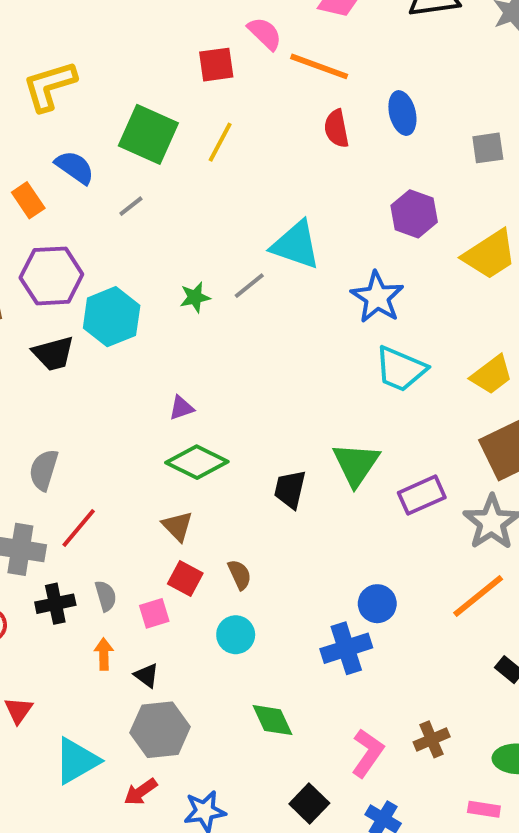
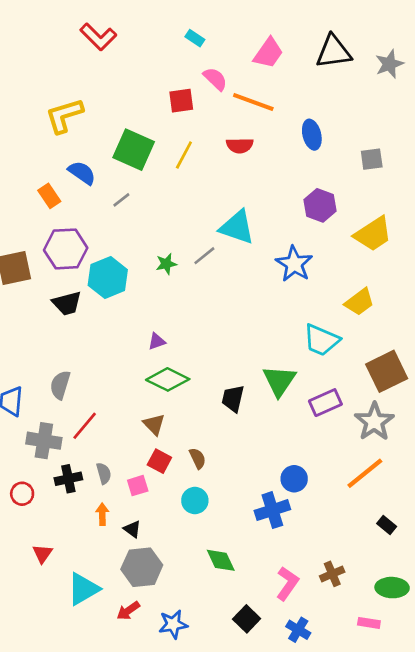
red semicircle: (337, 129) -> (240, 146), moved, turned -80
cyan trapezoid: (401, 369) -> (321, 340), moved
yellow trapezoid: (492, 375) -> (359, 302), moved

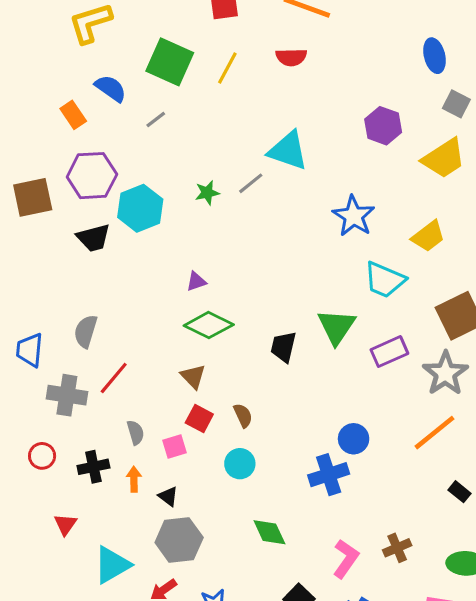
blue ellipse: (312, 135) -> (435, 56), moved
gray square: (372, 159) -> (456, 104), moved, turned 35
blue star: (294, 264) -> (354, 216), moved
black cross: (68, 479) -> (93, 467), moved

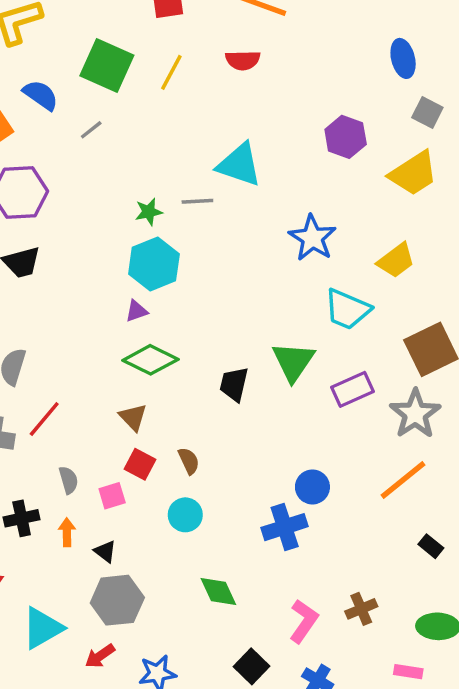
gray line: (251, 183) -> (197, 201), turned 36
cyan hexagon: (140, 208) -> (154, 264), moved

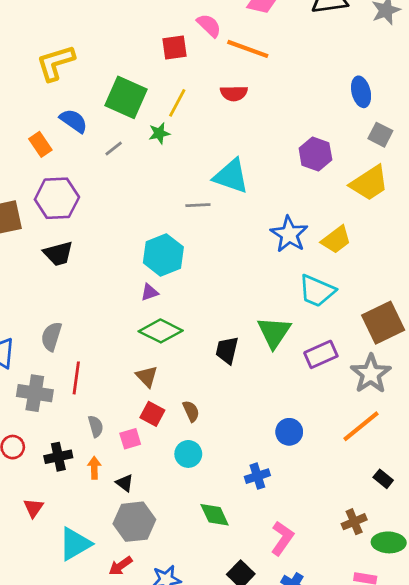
green star: (149, 212) -> (159, 133), moved
yellow trapezoid: (396, 261) -> (336, 240), moved
red line: (44, 419) -> (76, 378), turned -32
blue cross: (285, 527) -> (257, 476), moved, size x0.7
brown cross: (361, 609) -> (354, 522), moved

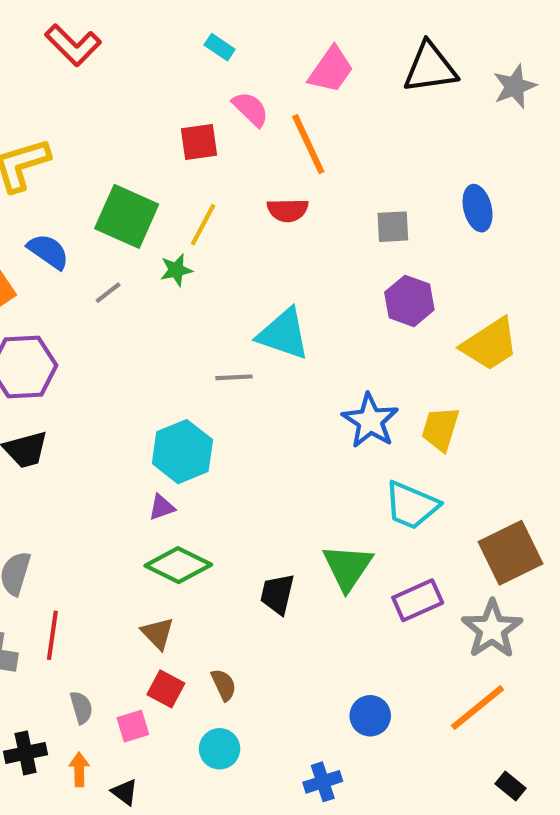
orange line: (248, 49) -> (308, 144), turned 45
gray square: (380, 135) -> (393, 227), moved, turned -30
yellow trapezoid: (336, 240) -> (440, 429), turned 144

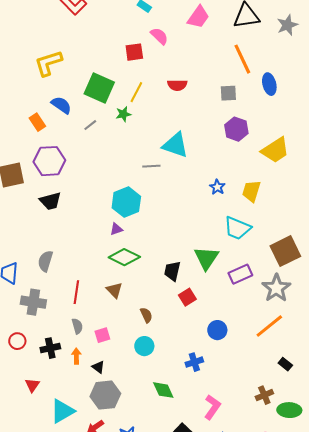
orange line: (308, 144) -> (242, 59), moved
blue star: (370, 421) -> (217, 187), size x0.6
red line: (52, 635) -> (76, 292), moved
red square: (166, 689) -> (187, 297), moved, turned 30

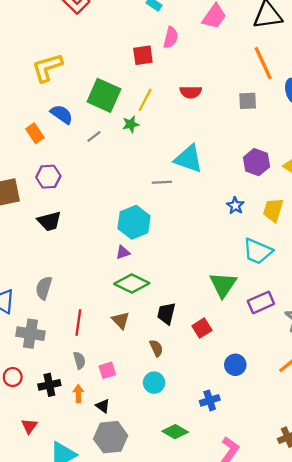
pink semicircle: (159, 36) -> (171, 37), turned 60
purple hexagon: (236, 129) -> (256, 162), moved
purple hexagon: (49, 161) -> (48, 177), size x0.7
black trapezoid: (172, 271) -> (166, 314), moved
green diamond: (163, 390) -> (175, 432), turned -35

